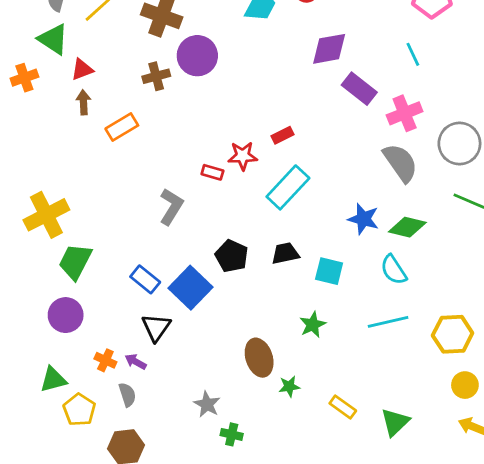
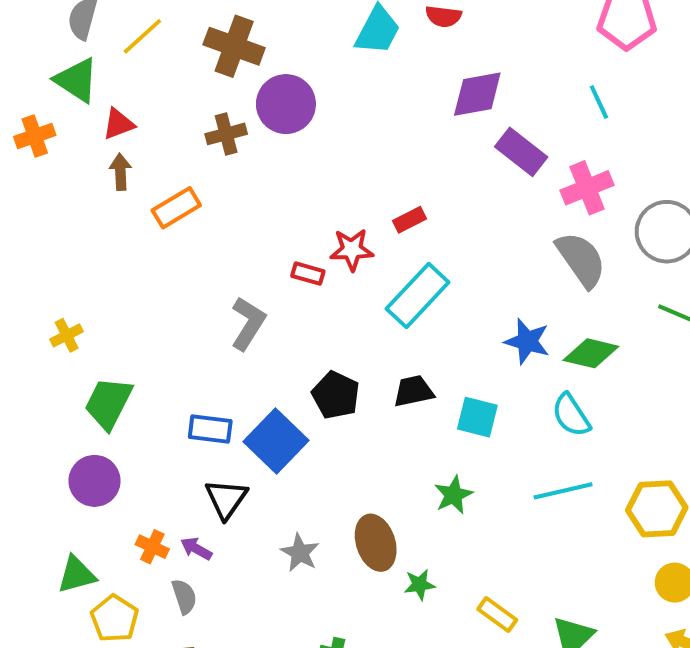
yellow cross: (46, 215) -> (67, 335), size x0.5
blue rectangle: (145, 279) -> (210, 429), turned -32
gray star: (207, 404) -> (300, 553), moved

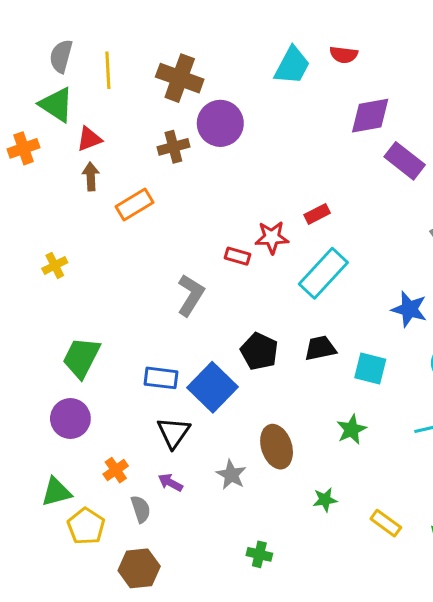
yellow line: (142, 36) -> (108, 70), turned -51
yellow cross: (67, 335) -> (55, 265), moved
brown ellipse: (376, 543) -> (277, 447), moved
orange cross: (152, 547) -> (116, 470), turned 30
purple arrow: (196, 549) -> (170, 483), moved

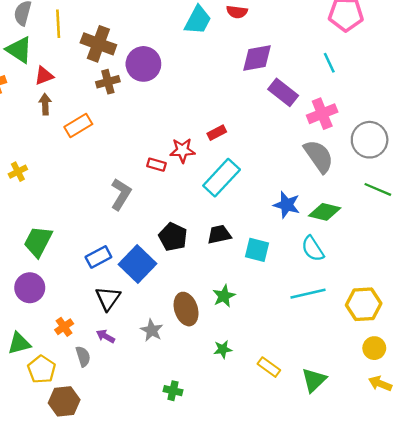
brown cross: (180, 78) -> (98, 44), moved
blue rectangle: (161, 378) -> (98, 257), turned -35
green star: (351, 429) -> (224, 296), moved
brown hexagon: (139, 568) -> (64, 401), moved

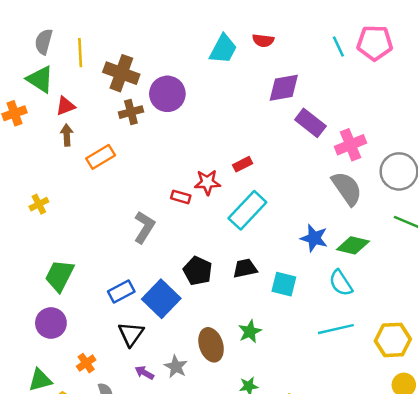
cyan line: (329, 63) -> (338, 47), moved
purple arrow: (106, 336) -> (144, 373), moved

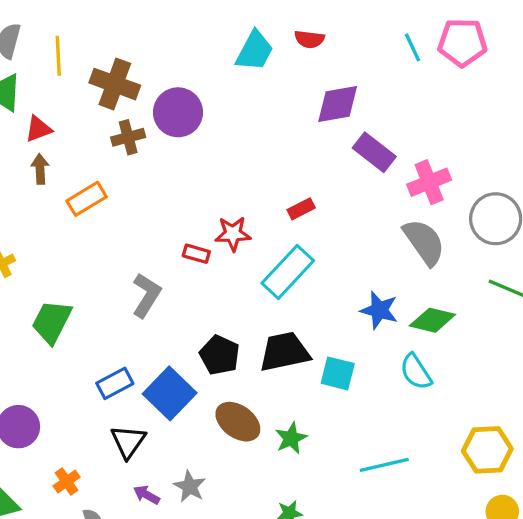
red rectangle: (243, 164) -> (301, 209), moved
black trapezoid: (245, 268) -> (284, 352), size x1.5
green trapezoid: (59, 276) -> (52, 322), moved
cyan line: (336, 329) -> (384, 465), moved
brown ellipse: (211, 345) -> (238, 422), moved, turned -36

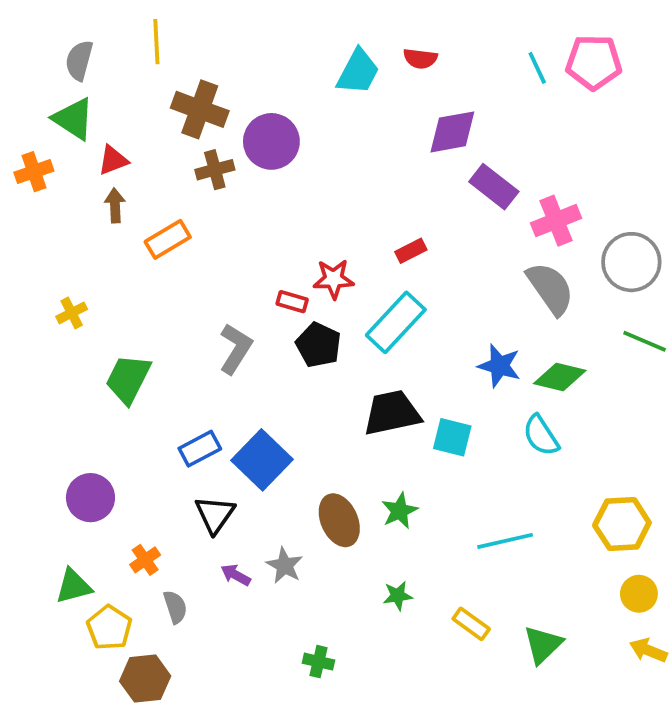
yellow line: (58, 56) -> (156, 42), moved
black pentagon: (220, 355) -> (319, 345), moved
brown ellipse: (238, 422) -> (339, 520), moved, turned 30

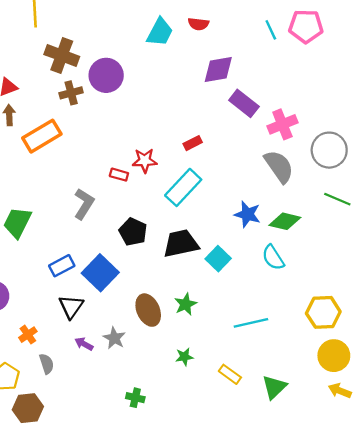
orange rectangle: (168, 239) -> (42, 136), size x1.4
black pentagon: (319, 345) -> (133, 232), moved
cyan square: (452, 437) -> (218, 259), turned 30
yellow circle: (639, 594) -> (334, 356), size x1.4

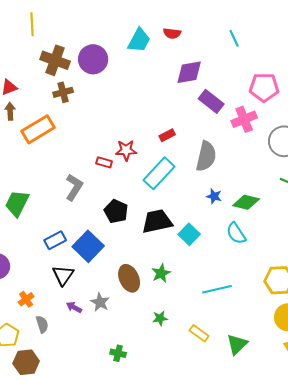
pink pentagon: (306, 26) -> (264, 87), moved
purple circle: (106, 75) -> (93, 59), moved
gray semicircle: (279, 166) -> (206, 156), moved, turned 48
blue star: (247, 214) -> (214, 196), size x0.7

